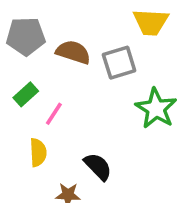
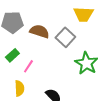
gray square: (119, 63) -> (65, 37), turned -30

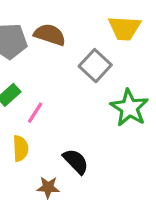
brown semicircle: (39, 31) -> (50, 35), moved

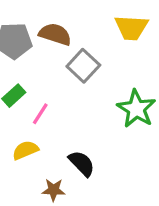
gray square: (95, 66) -> (83, 66), moved
yellow semicircle: (20, 148) -> (25, 150), turned -110

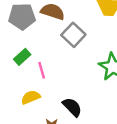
pink line: (40, 114) -> (42, 70), turned -49

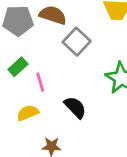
black semicircle: (72, 107) -> (75, 107), moved

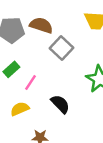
pink line: (40, 82) -> (30, 83), turned 49

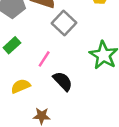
pink line: (30, 83) -> (44, 59), moved

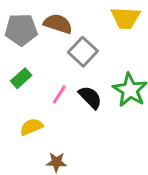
black semicircle: (63, 81) -> (90, 97), moved

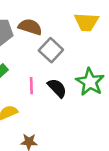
pink line: (59, 94) -> (31, 86), turned -35

